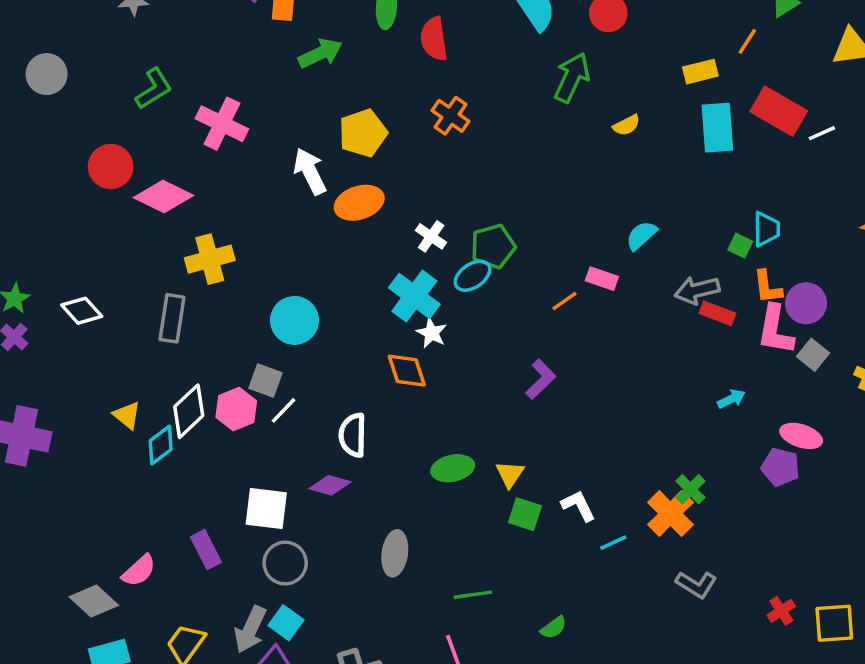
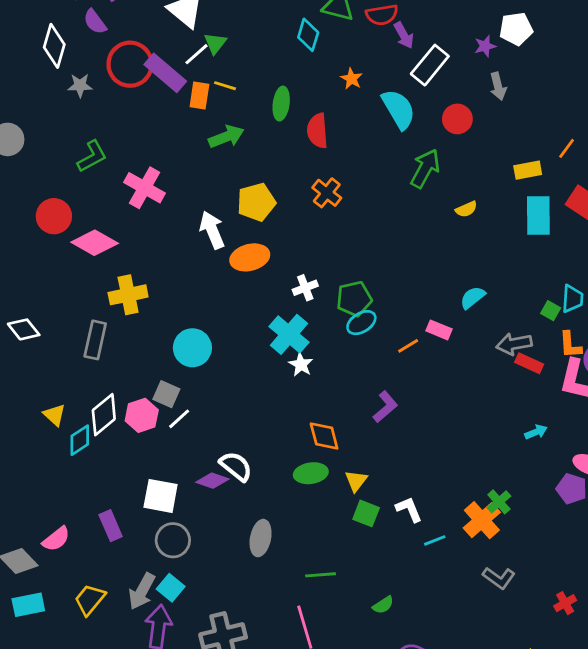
white cross: (431, 236) -> (305, 288), turned 30
cyan ellipse: (473, 276) -> (361, 323), moved
orange diamond: (407, 371) -> (324, 436), moved
white semicircle: (353, 435) -> (236, 466), moved, turned 124

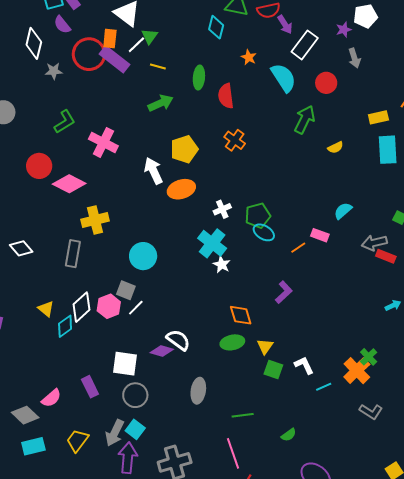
orange rectangle: (199, 95) -> (110, 39), moved
cyan ellipse: (361, 323) -> (264, 232), turned 65

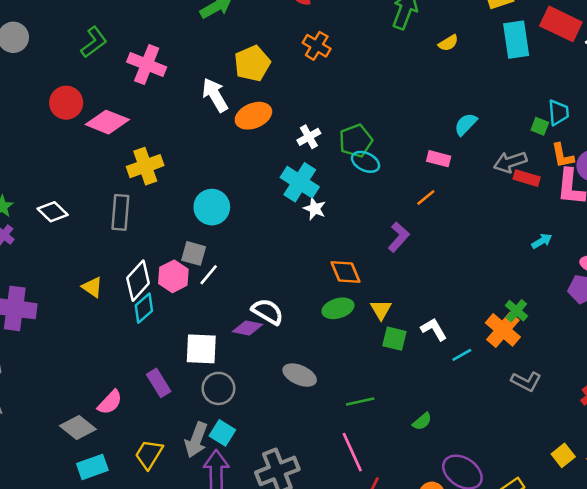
orange line: (298, 248) -> (426, 197), moved
cyan diamond: (65, 326) -> (144, 308), moved
gray ellipse: (198, 391) -> (300, 375), turned -70

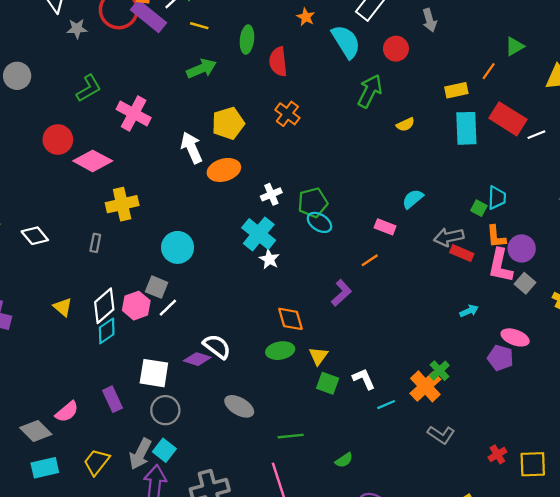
gray rectangle: (120, 212) -> (95, 243), size x0.6

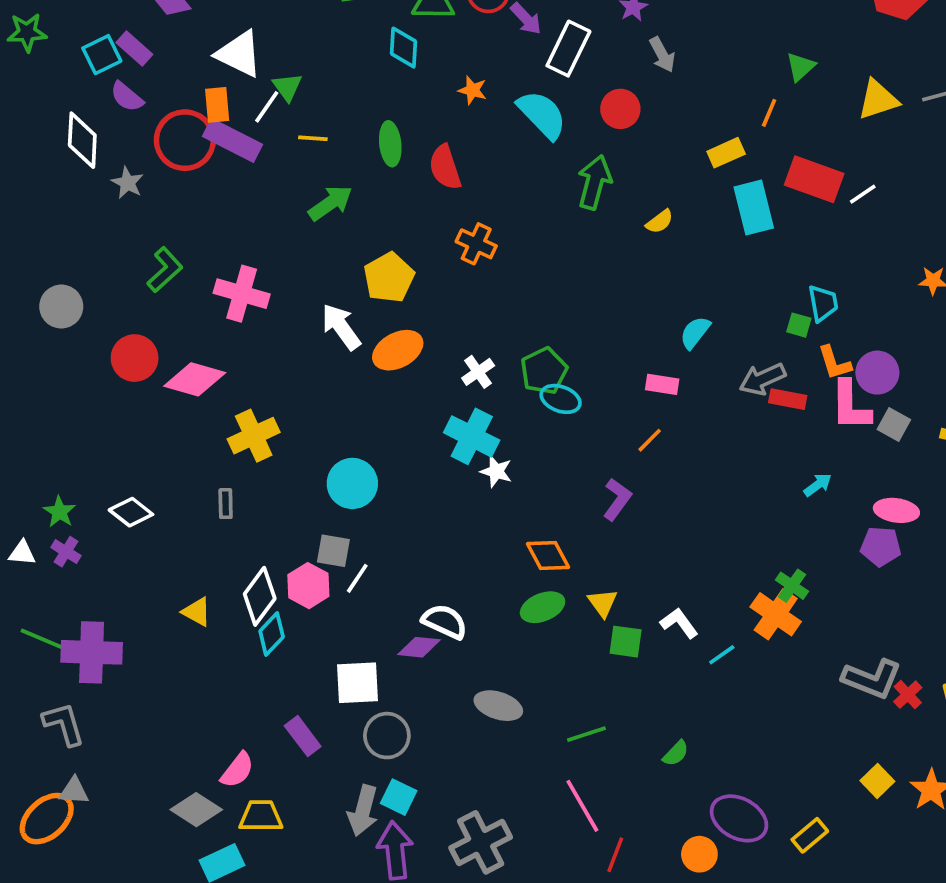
gray star: (77, 29) -> (127, 183), turned -30
gray circle: (17, 76) -> (61, 307), moved
gray L-shape: (441, 435) -> (872, 679), moved, size x1.4
yellow trapezoid: (97, 462) -> (261, 816), moved, turned 64

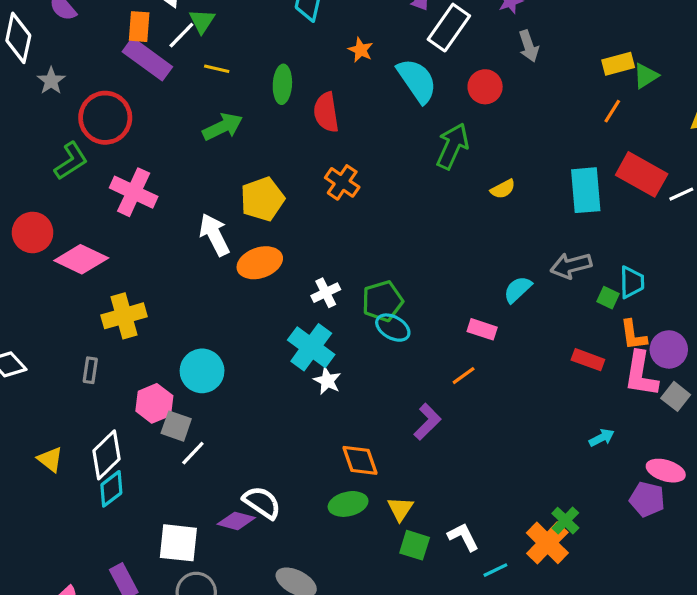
red circle: (185, 140) -> (105, 118), moved
yellow rectangle: (726, 153) -> (618, 64), moved
gray arrow: (762, 379) -> (571, 266), moved
pink hexagon: (308, 586) -> (154, 403), moved

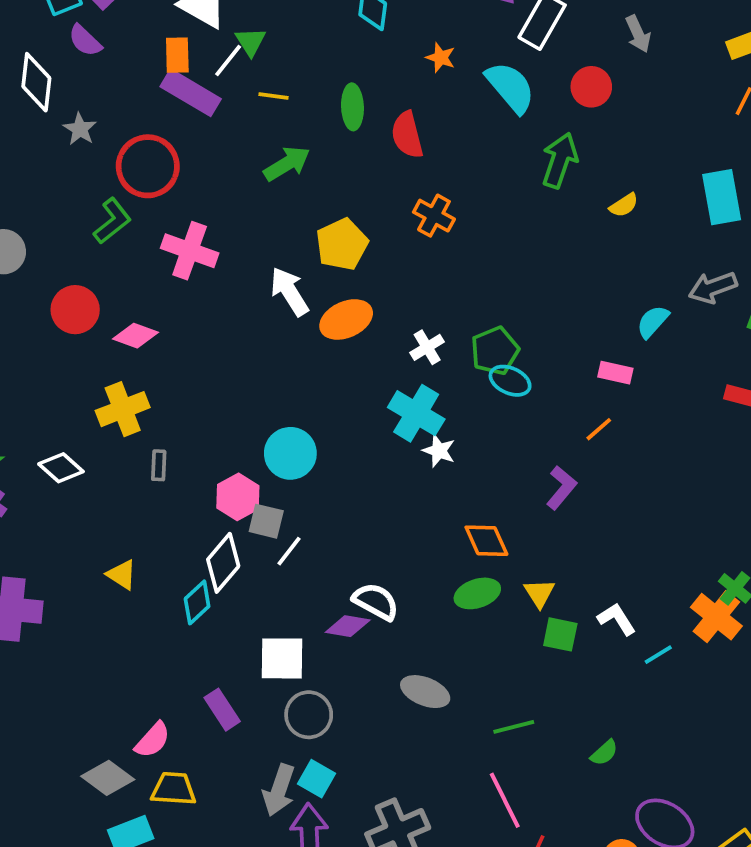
pink diamond: (81, 259) -> (135, 336), size x0.7
yellow cross: (124, 316) -> (123, 409), moved
white diamond: (107, 455) -> (223, 563), moved

